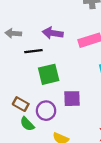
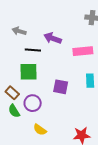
green square: (49, 74) -> (28, 72), moved
purple square: (72, 99) -> (61, 87), moved

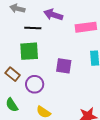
green semicircle: (14, 111) -> (12, 105), moved

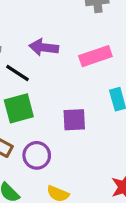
black line: (33, 28) -> (17, 73), turned 42

